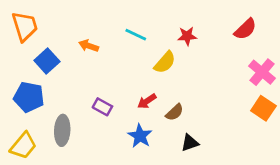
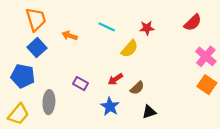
orange trapezoid: (25, 26) -> (36, 19), moved

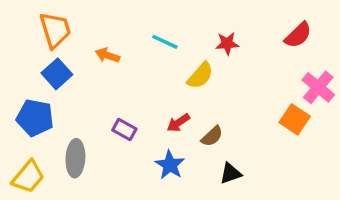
orange square: (207, 85) -> (295, 119), moved

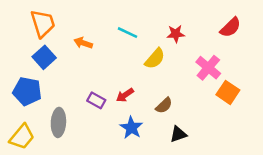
pink cross: (318, 87) -> (208, 68), moved
red arrow: (178, 123) -> (125, 95), moved

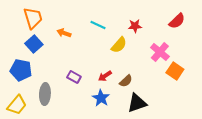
red arrow: (125, 95) -> (105, 76), moved
black triangle: (178, 134) -> (137, 103), size x1.5

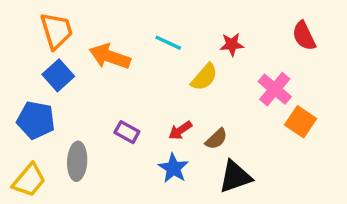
red semicircle: (177, 21) -> (304, 36), turned 108
orange arrow: (64, 33) -> (110, 56), size x1.6

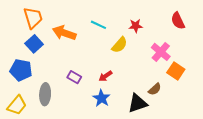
brown semicircle: (216, 139) -> (155, 89), moved

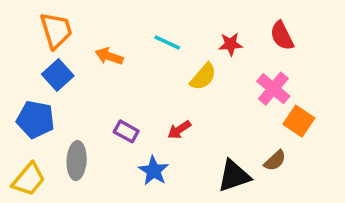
red semicircle: (178, 21) -> (282, 36), moved
orange arrow: (64, 33) -> (109, 56), size x0.7
brown semicircle: (155, 89) -> (275, 161), moved
blue star: (101, 98) -> (154, 171), moved

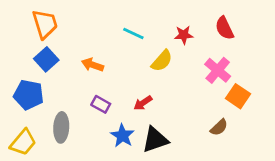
orange arrow: (109, 56) -> (93, 65), moved
black triangle: (234, 176) -> (155, 140), moved

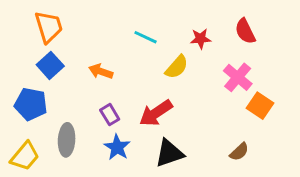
red arrow: (143, 103) -> (156, 113), size x1.6
purple rectangle: (101, 104) -> (110, 115), turned 30
brown semicircle: (219, 127) -> (239, 152), moved
blue star: (122, 136) -> (117, 147), moved

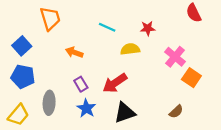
orange trapezoid: (49, 27) -> (50, 18), moved
red semicircle: (245, 31) -> (194, 13), moved
blue square: (50, 65) -> (22, 46), moved
yellow semicircle: (177, 67) -> (130, 49), turned -138

